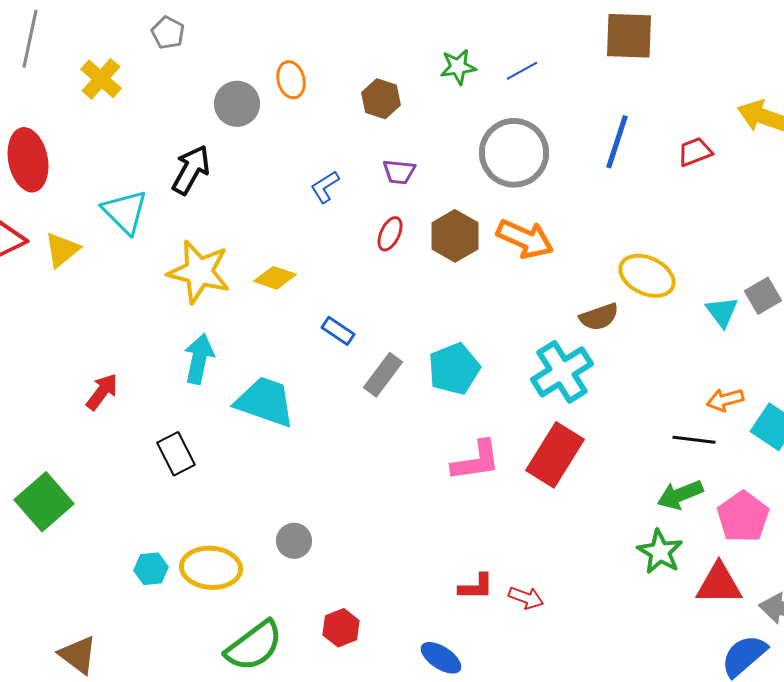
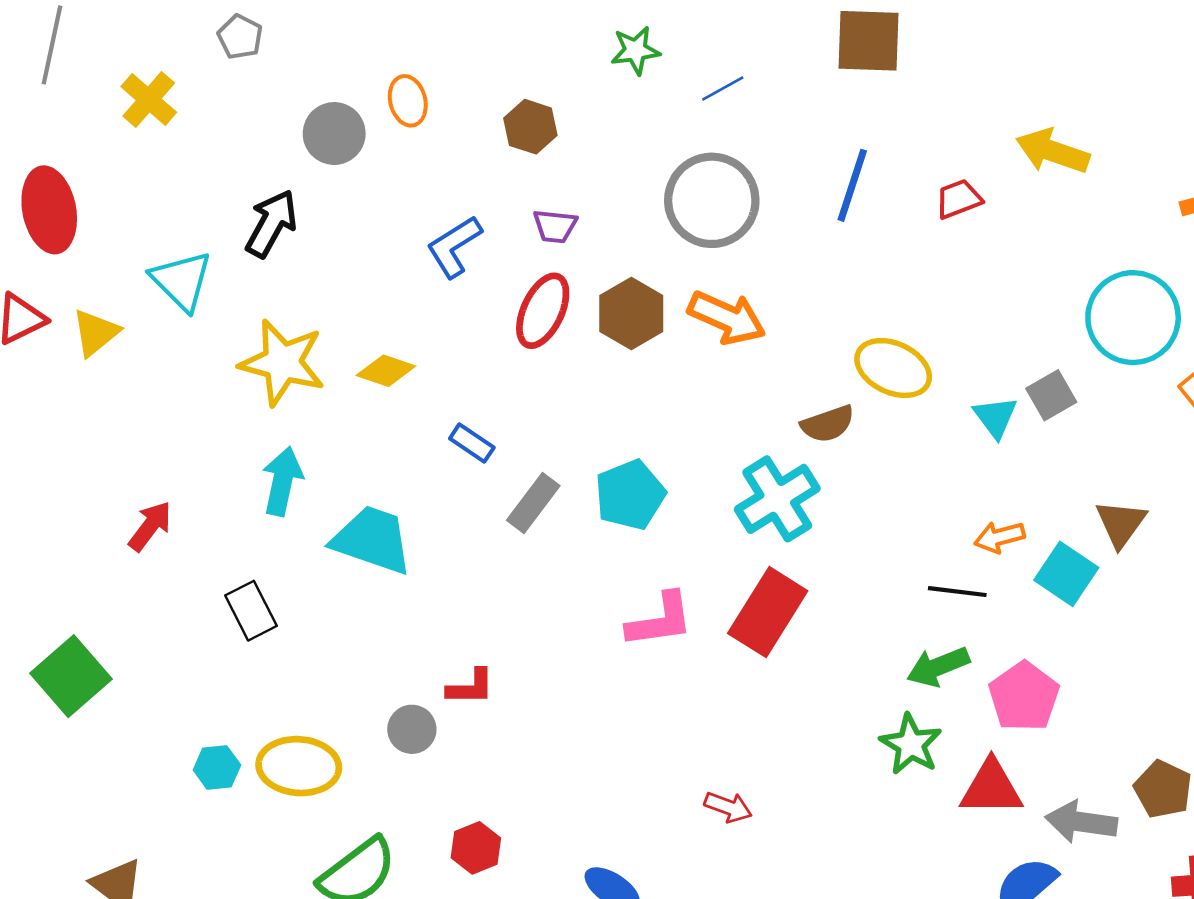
green star: (458, 67) -> (635, 50), moved
blue L-shape: (325, 187) -> (454, 247), size x1.4
red ellipse: (390, 234) -> (543, 311), size x1.6
red L-shape: (476, 587) -> (470, 687), moved

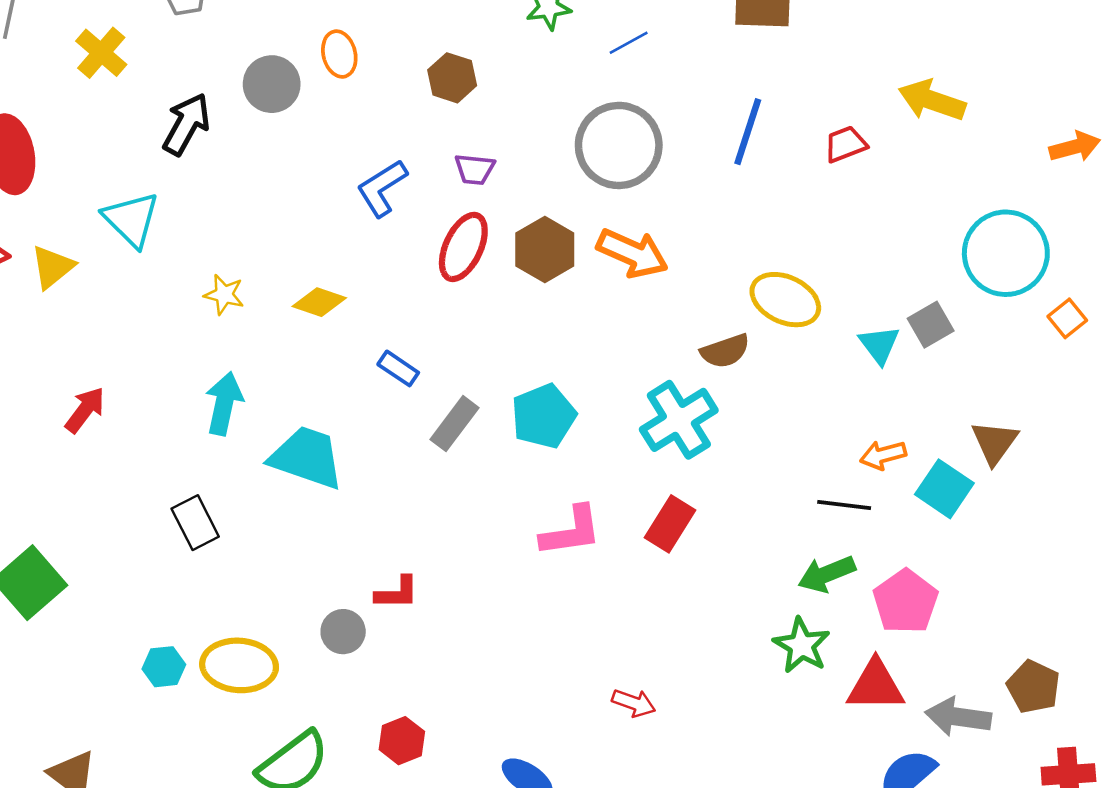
black arrow: (271, 224) -> (186, 124), moved
yellow star: (282, 363) -> (224, 295), size x0.5
red arrow: (150, 526) -> (85, 410), moved
red rectangle: (768, 612) -> (670, 524), size x0.7

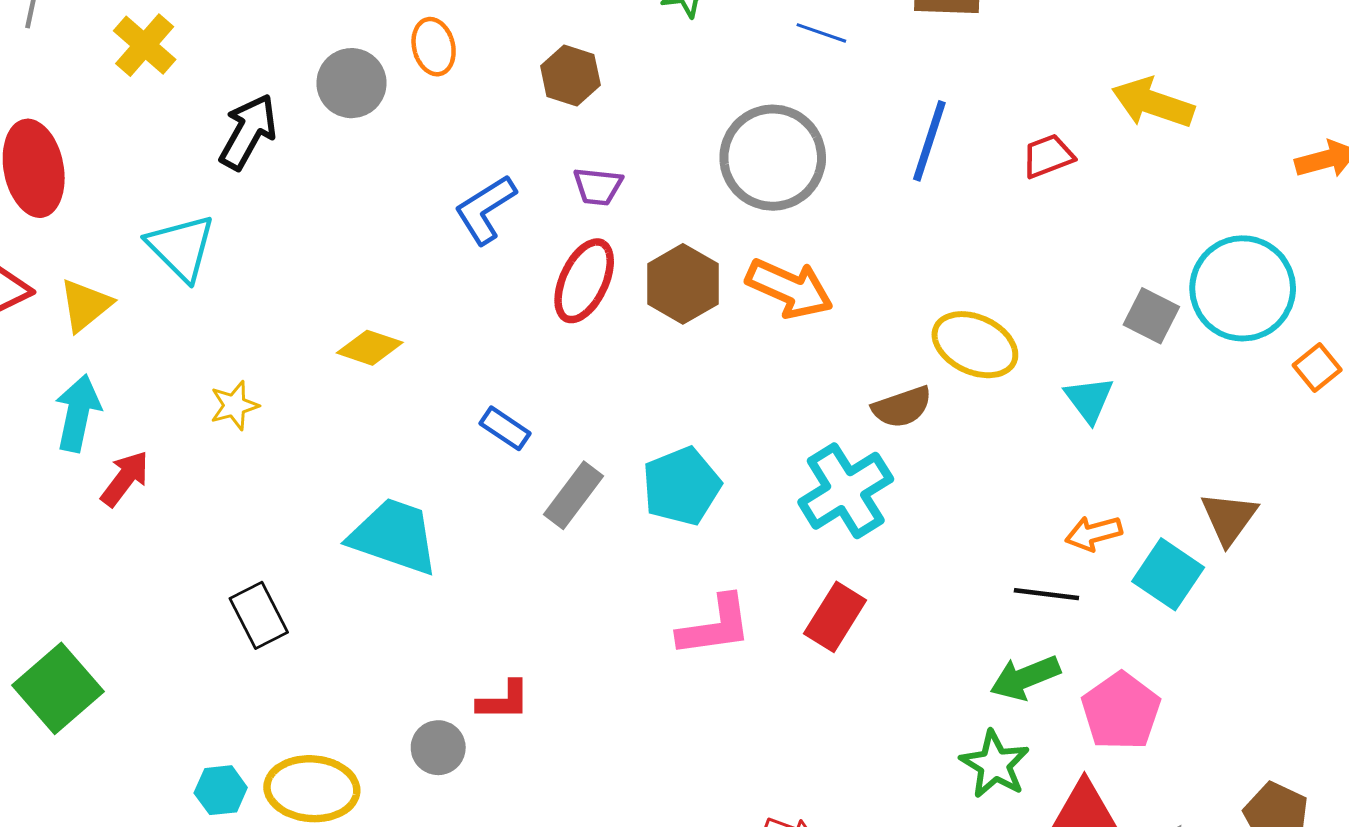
blue line: (629, 43) -> (821, 33), moved, turned 48
yellow star: (224, 295) -> (234, 406), moved, turned -30
yellow diamond: (319, 302) -> (370, 348), moved
gray square: (931, 325) -> (1151, 316), moved, turned -33
cyan arrow: (224, 404) -> (78, 413), moved

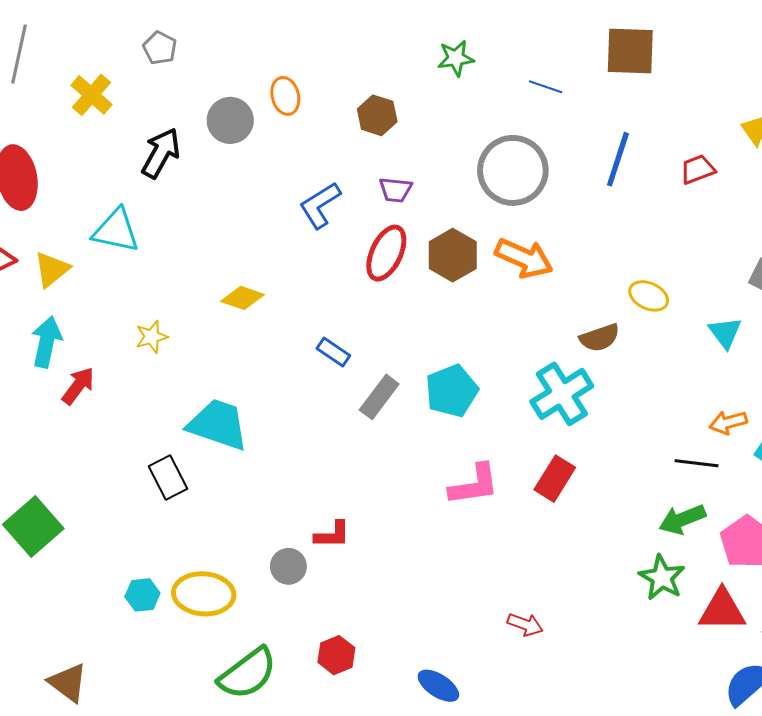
cyan triangle: (181, 247) -> (116, 231), turned -33
yellow ellipse: (975, 345) -> (649, 296), size x0.7
cyan trapezoid: (394, 536) -> (218, 424), moved

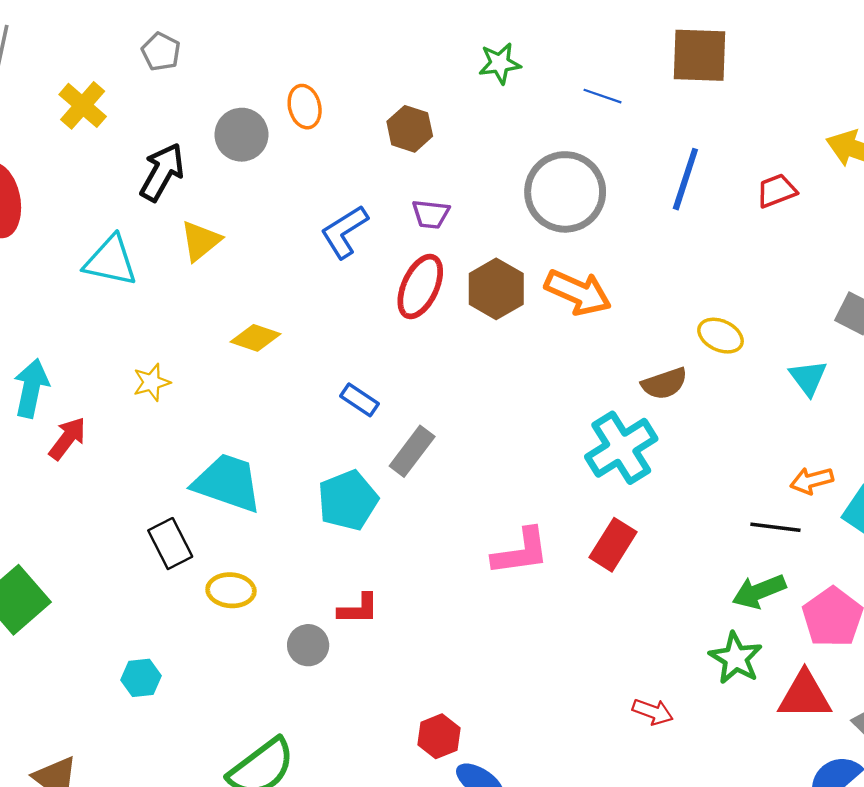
yellow triangle: (52, 269) -> (201, 241), moved
cyan pentagon: (452, 391) -> (348, 500), moved
yellow ellipse: (204, 594) -> (231, 590), moved, size x0.7
red arrow: (525, 624) -> (653, 712), moved
red hexagon: (336, 655) -> (439, 736), moved

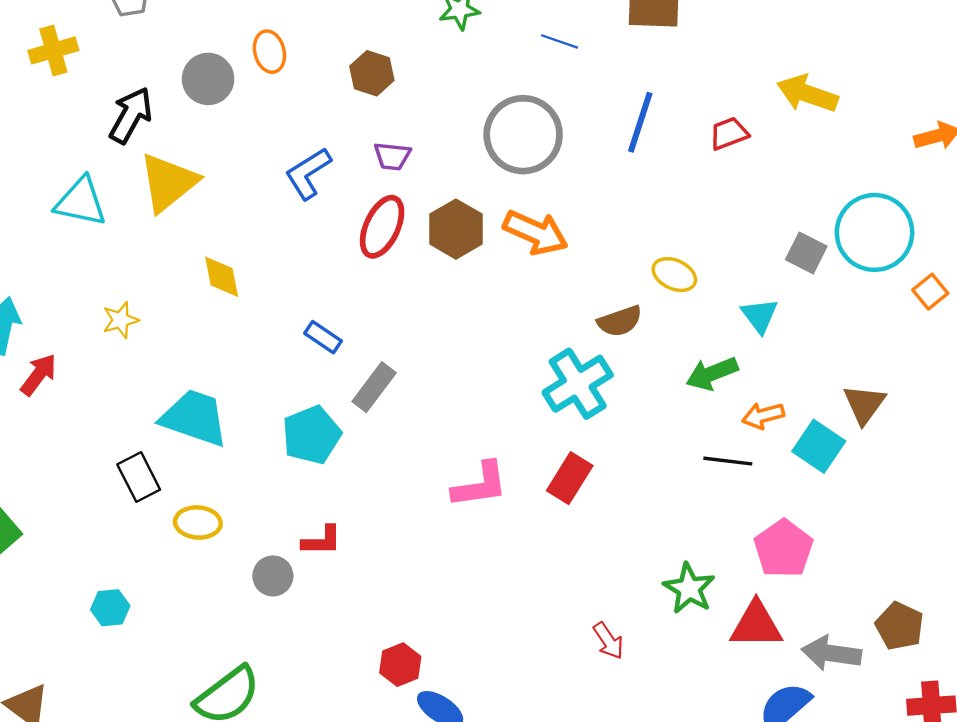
yellow cross: (83, 105) -> (53, 50), turned 33
yellow triangle: (201, 241) -> (168, 182), size x1.5
yellow diamond: (256, 338) -> (222, 277), turned 60
green arrow: (759, 591) -> (712, 373), moved
red arrow: (653, 712) -> (608, 641), turned 36

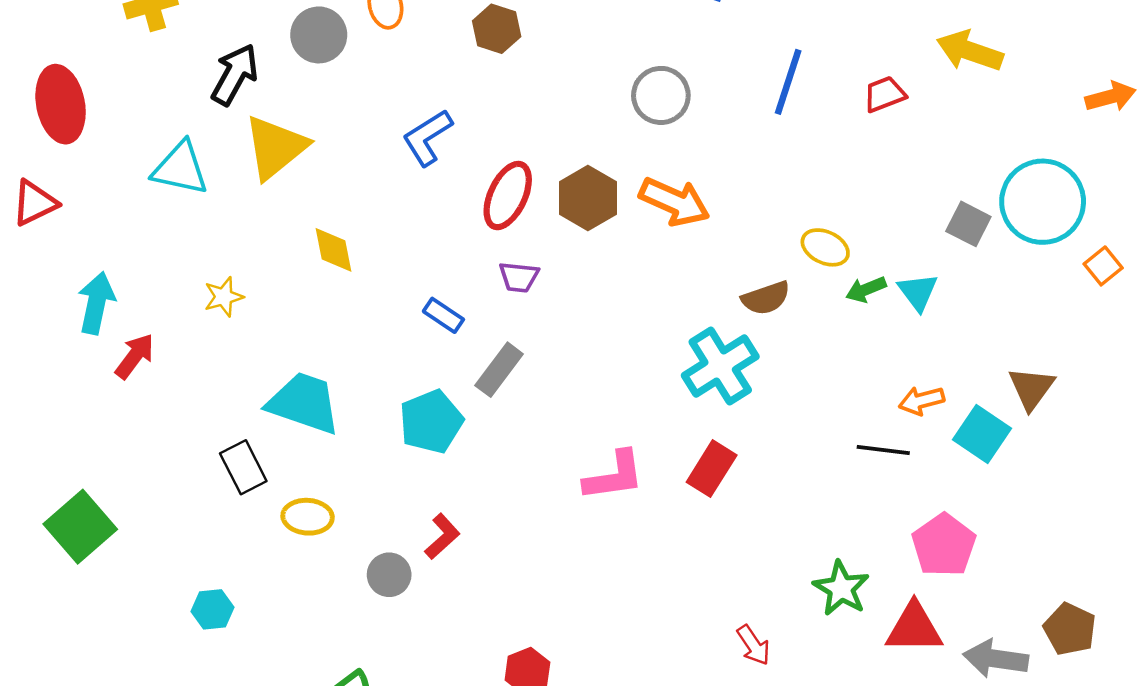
gray circle: (523, 135) -> (661, 95), size x0.7
purple trapezoid: (392, 156) -> (519, 277), moved
green arrow: (712, 373) -> (866, 289), moved, size x0.7
red L-shape: (322, 541) -> (442, 536), turned -42

